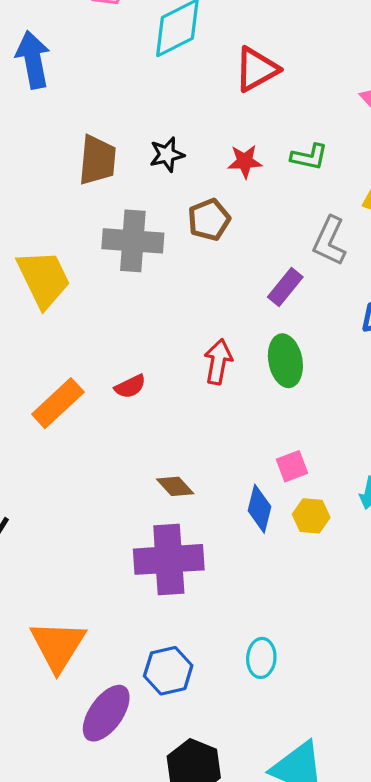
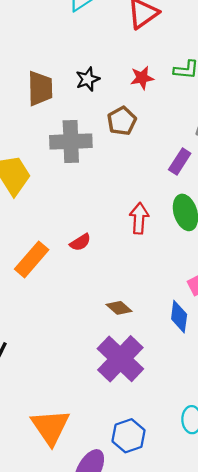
purple cross: (169, 559) -> (120, 359), turned -36

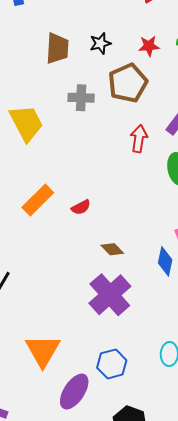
brown pentagon: (122, 121) -> (128, 83), size x1.5
gray cross: (71, 142) -> (81, 98), size x0.7
red arrow: (139, 218) -> (139, 139), moved
red semicircle: (80, 242) -> (81, 207), moved

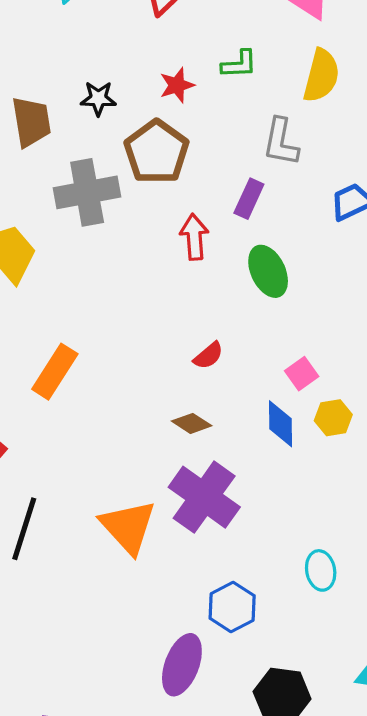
black star: (100, 43) -> (98, 98), turned 30
gray cross: (81, 98) -> (87, 192), size x1.5
red semicircle: (81, 207) -> (208, 356), moved
orange triangle: (43, 351) -> (128, 527), moved

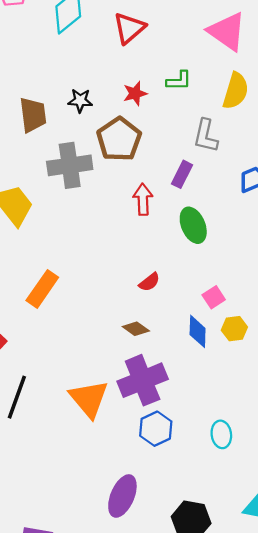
purple cross: (204, 497) -> (143, 380), turned 30
blue hexagon: (232, 607) -> (156, 429), moved

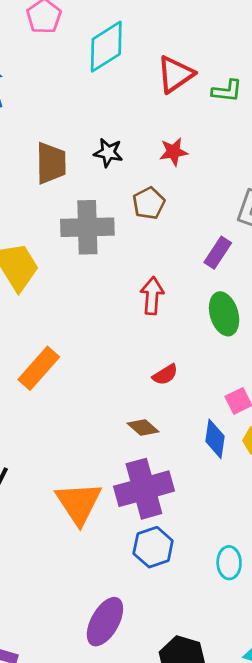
green L-shape: (179, 81) -> (227, 91), moved
brown pentagon: (119, 139) -> (149, 203), size x0.6
red arrow: (143, 199) -> (152, 296), moved

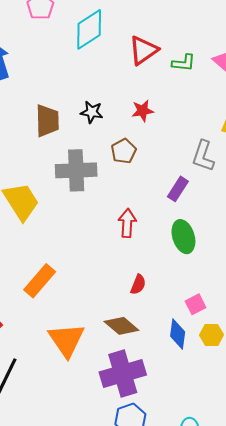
red semicircle: (165, 375) -> (138, 284), turned -36
brown diamond: (143, 427) -> (121, 326), size x1.4
orange triangle: (79, 503) -> (66, 340), moved

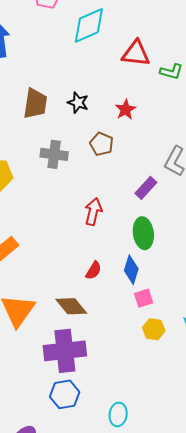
red triangle: (143, 50) -> (136, 53), turned 32
red star: (143, 111) -> (126, 110), turned -30
brown pentagon: (124, 151) -> (101, 144), turned -30
gray cross: (76, 170) -> (54, 154), size x0.7
blue diamond: (178, 334) -> (131, 270), moved

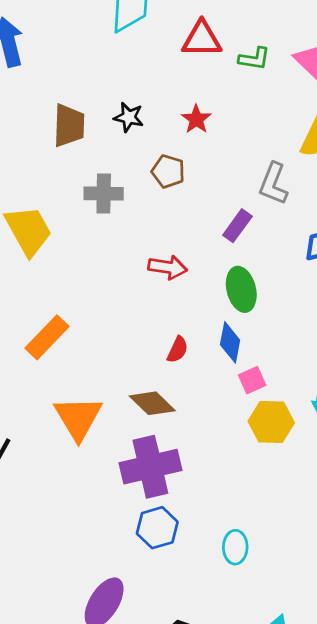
red arrow: (93, 212) -> (168, 267), turned 92
yellow hexagon: (154, 329) -> (271, 422), size x1.4

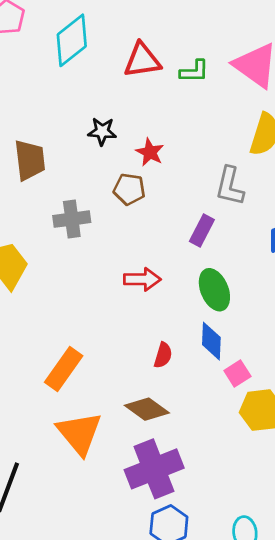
black star: (129, 117) -> (102, 131), moved
red star: (196, 119) -> (150, 152), moved
orange rectangle: (47, 337) -> (64, 369), moved

